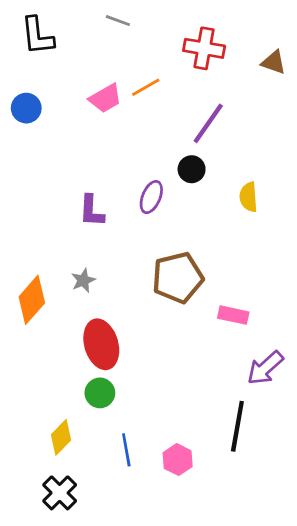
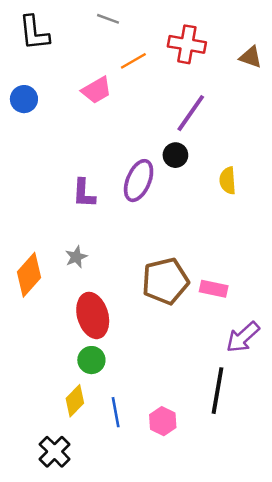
orange line: (146, 87) -> (133, 61), moved
purple ellipse: (151, 197) -> (139, 181), size x1.4
brown pentagon: (178, 278) -> (165, 281), moved
yellow diamond: (61, 437) -> (75, 401), moved

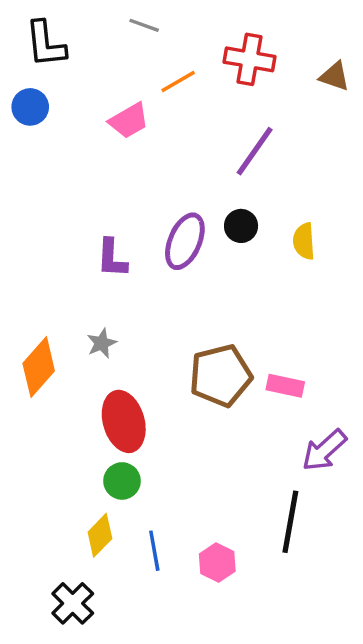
blue circle: (24, 99) -> (30, 107), moved
black circle: (175, 155) -> (241, 226), moved

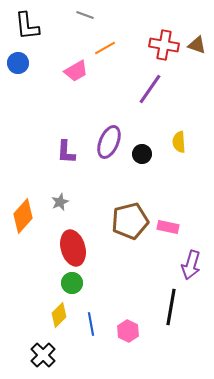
red cross: (250, 59) -> (164, 45), moved
black circle: (241, 226) -> (142, 154), moved
purple arrow: (324, 450) -> (191, 265), turned -32

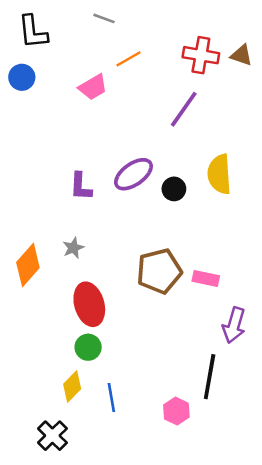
purple ellipse: (109, 142) -> (133, 174), turned 32
yellow semicircle: (179, 142) -> (219, 174), size x1.5
pink hexagon: (128, 331) -> (176, 411), moved

